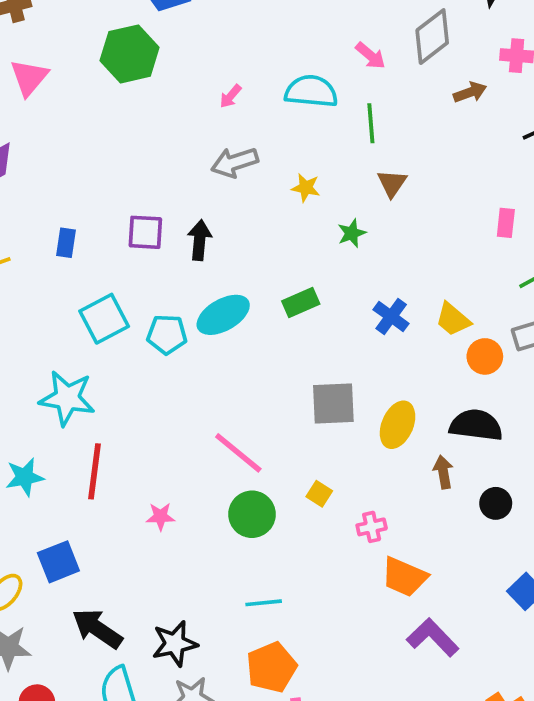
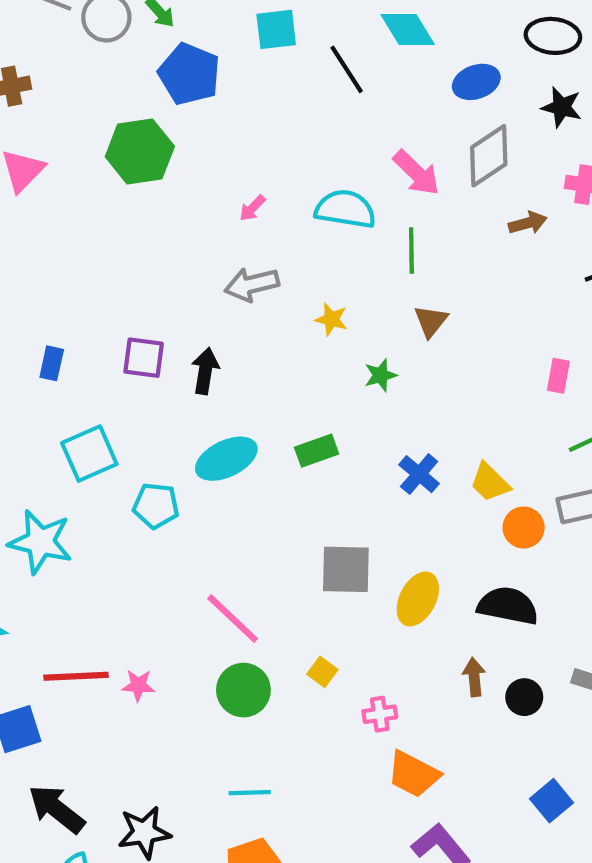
pink arrow: (370, 56) -> (416, 173), size x1.4
cyan pentagon: (167, 334) -> (156, 506), moved
red line: (94, 471) -> (76, 676), moved, turned 76
brown arrow: (443, 472) -> (474, 677), moved

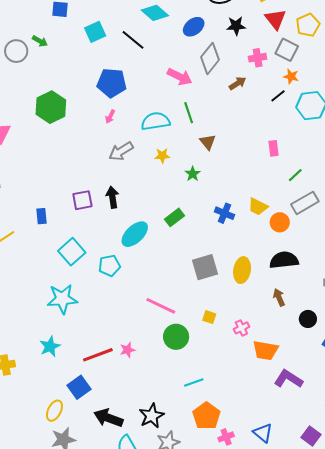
blue pentagon: (189, 74) -> (112, 83), moved
cyan semicircle: (345, 209) -> (156, 121), moved
black circle: (524, 697) -> (308, 319), moved

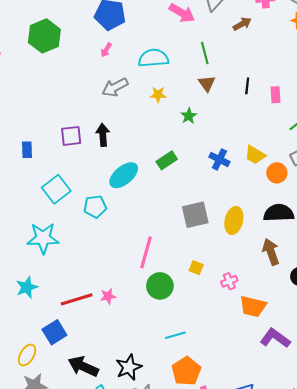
black line: (278, 96) -> (247, 86), moved, turned -49
green line: (189, 113) -> (205, 53), moved
brown arrow: (279, 297) -> (271, 252), size x1.4
pink line: (161, 306) -> (146, 252), turned 76

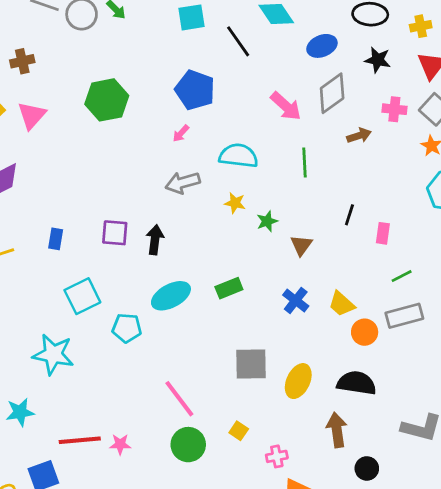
brown triangle: (207, 83) -> (301, 245), moved
green star: (189, 116) -> (267, 221), moved
pink line: (146, 252) -> (179, 399), turned -64

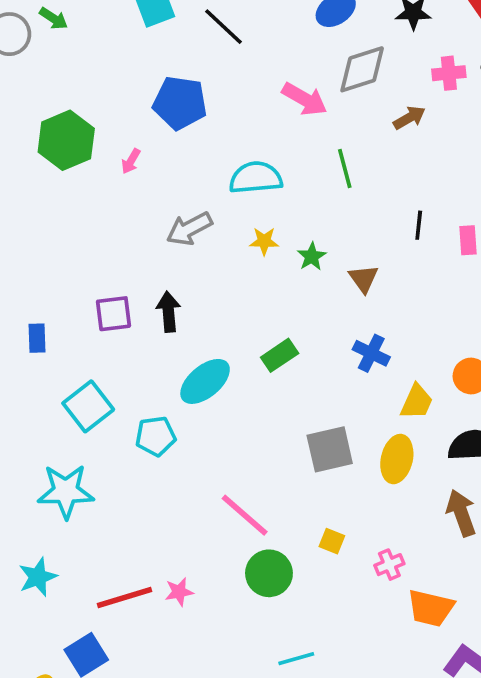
gray diamond: (332, 93) -> (362, 69), turned 30
pink arrow: (181, 133) -> (131, 161), moved
yellow trapezoid: (342, 304) -> (417, 402), moved, turned -96

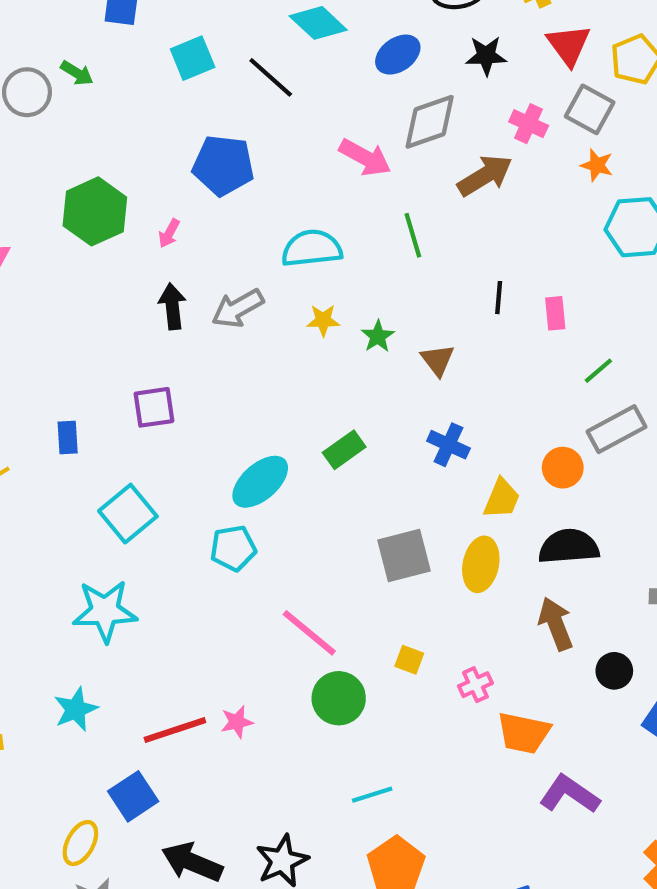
pink cross: (449, 73) -> (529, 124), turned 32
brown arrow: (409, 118) -> (485, 175), size x1.5
black arrow: (168, 312) -> (172, 306), moved
cyan pentagon: (156, 436) -> (233, 548), moved

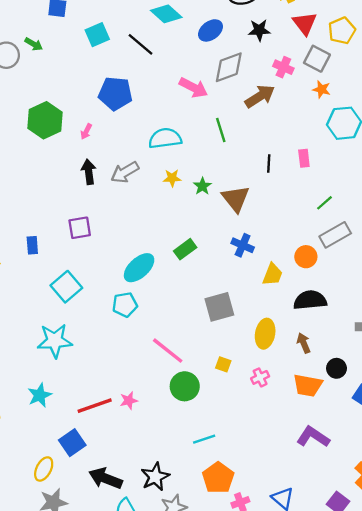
pink rectangle: (555, 313) -> (304, 158), moved
brown triangle: (437, 360) -> (236, 199), size x1.5
yellow ellipse: (481, 564) -> (265, 334), moved
brown arrow: (556, 624) -> (304, 343), size x0.7
orange trapezoid: (524, 733) -> (308, 385), moved

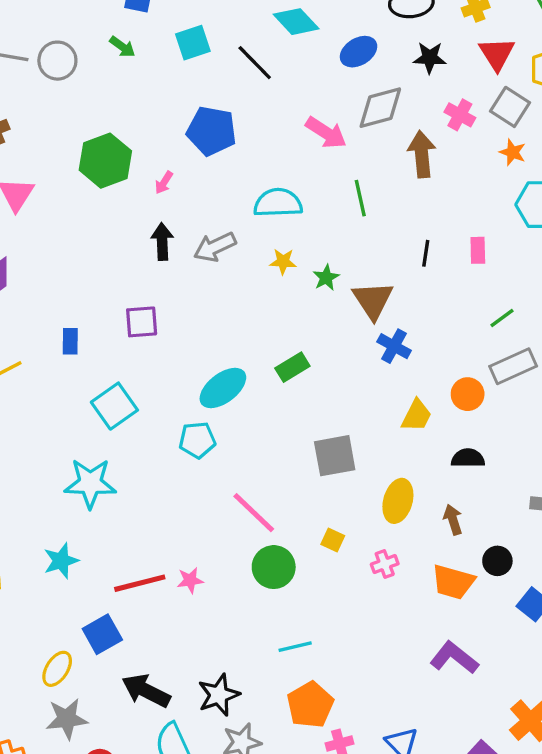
green arrow: (34, 44) -> (122, 47), moved
brown arrow: (260, 96) -> (422, 154), turned -68
blue cross: (243, 245) -> (394, 346), moved
black semicircle: (310, 300) -> (468, 458), size x0.7

